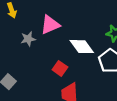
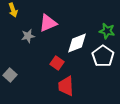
white diamond: (82, 47) -> (77, 43), turned -75

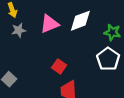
gray star: (28, 36) -> (19, 30), moved
white diamond: (77, 43) -> (80, 21), moved

